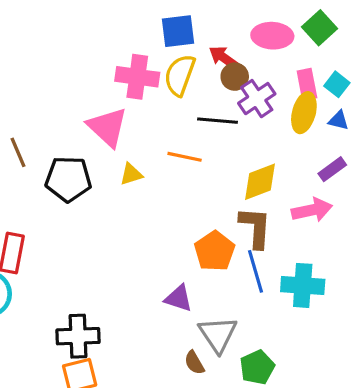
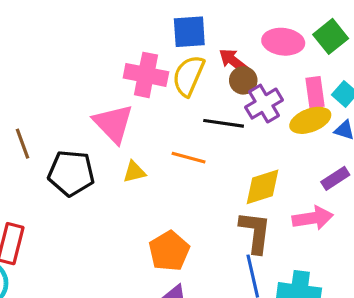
yellow ellipse: (304, 113) -> (310, 120), turned 51
orange pentagon: (215, 251) -> (169, 251), moved

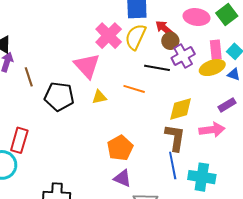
pink cross: (146, 75) -> (109, 36), turned 32

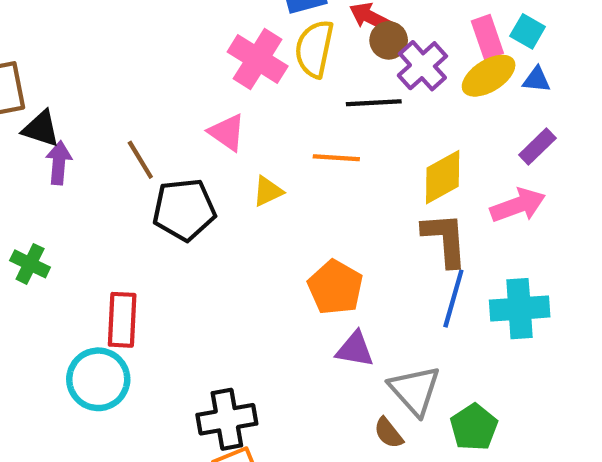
pink triangle: (87, 66) -> (227, 132), size x0.7
brown line: (29, 77) -> (140, 160), moved
blue line: (173, 166) -> (453, 299), turned 40

